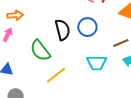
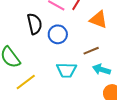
black semicircle: (63, 30) -> (35, 24), moved

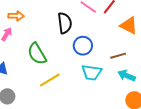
blue circle: (58, 34) -> (83, 46), moved

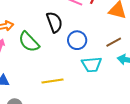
green semicircle: (37, 54) -> (29, 42), moved
yellow line: (50, 80) -> (52, 81), turned 35

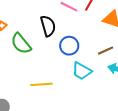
cyan trapezoid: (92, 64) -> (82, 71), turned 30

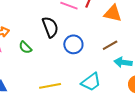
green semicircle: (21, 44) -> (25, 47), size x0.6
cyan trapezoid: (82, 71) -> (91, 82), moved, turned -60

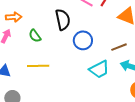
cyan trapezoid: (91, 82) -> (99, 69), moved
yellow line: (50, 86) -> (38, 66), moved

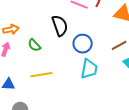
cyan trapezoid: (99, 69) -> (89, 69), moved, turned -45

